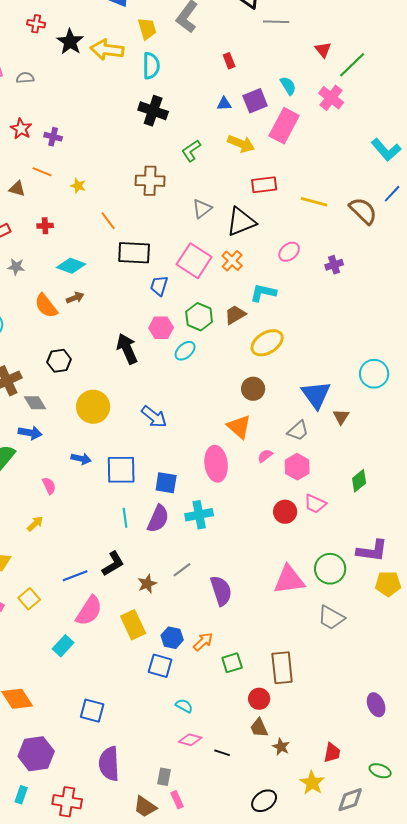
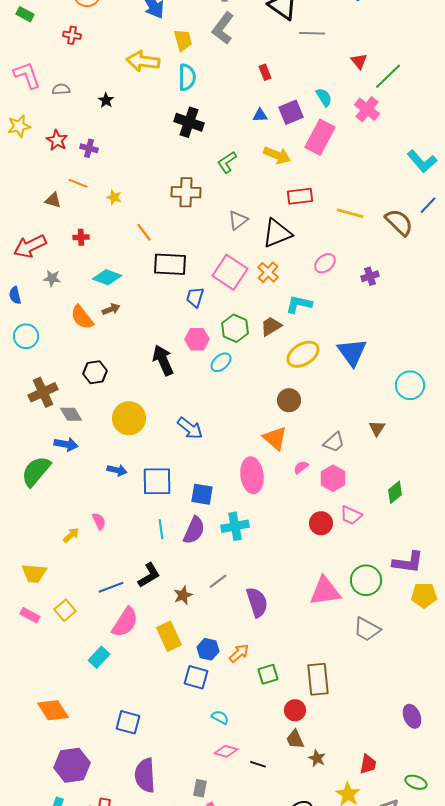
black star: (70, 42) -> (106, 100), moved, size x0.6
blue triangle: (316, 395) -> (352, 352), moved
pink semicircle: (49, 486) -> (99, 521), moved

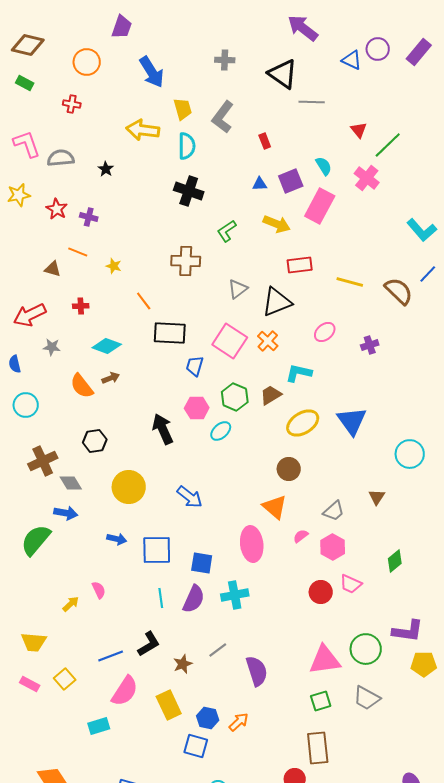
gray L-shape: (223, 28) -> (223, 117), moved
gray semicircle: (61, 89) -> (61, 158), size x1.5
cyan rectangle: (99, 657) -> (99, 726), turned 30
green square: (268, 674) -> (321, 701), moved

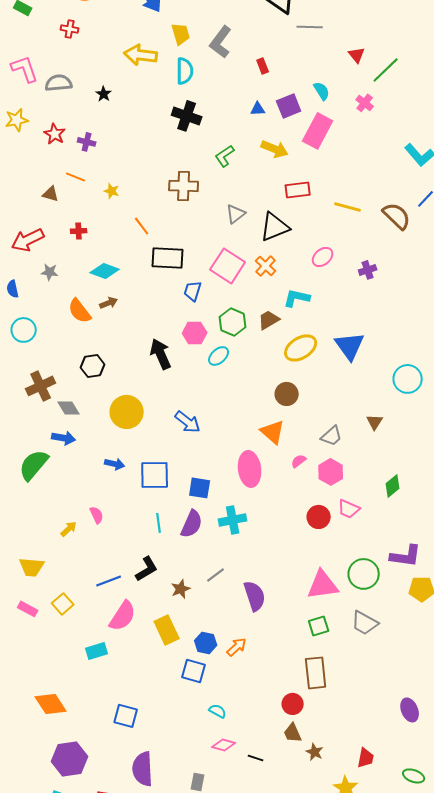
pink cross: (367, 178) -> (365, 103), size x0.7

